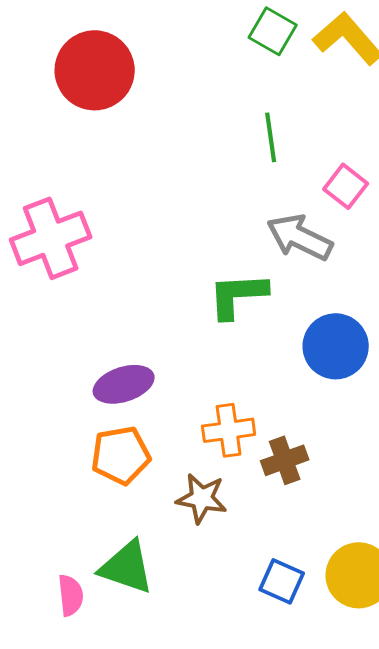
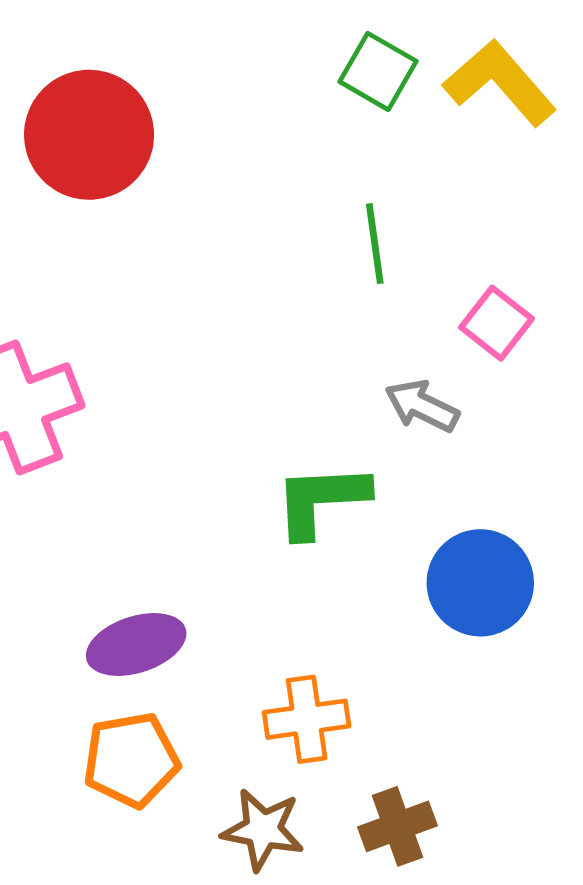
gray arrow: (300, 237) -> (422, 406), size x0.7
brown cross: (285, 460) -> (397, 826), moved

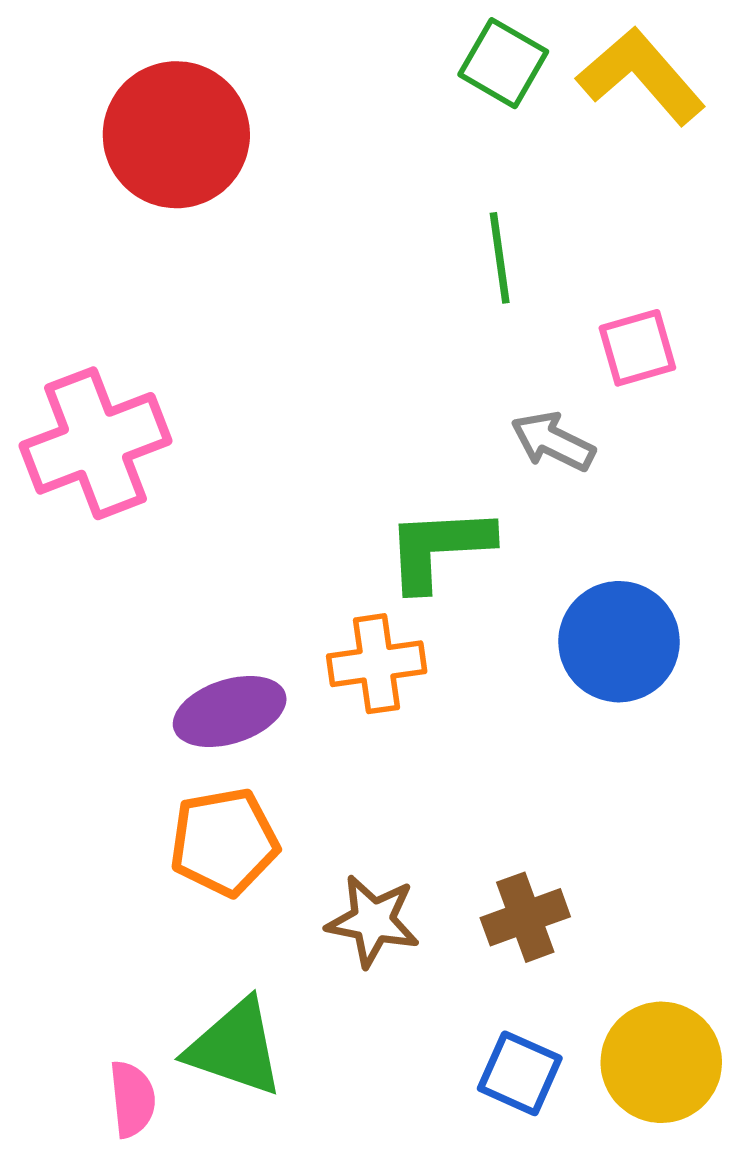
pink square: (497, 323) -> (637, 348), turned 36
orange cross: (307, 719) -> (377, 664), moved

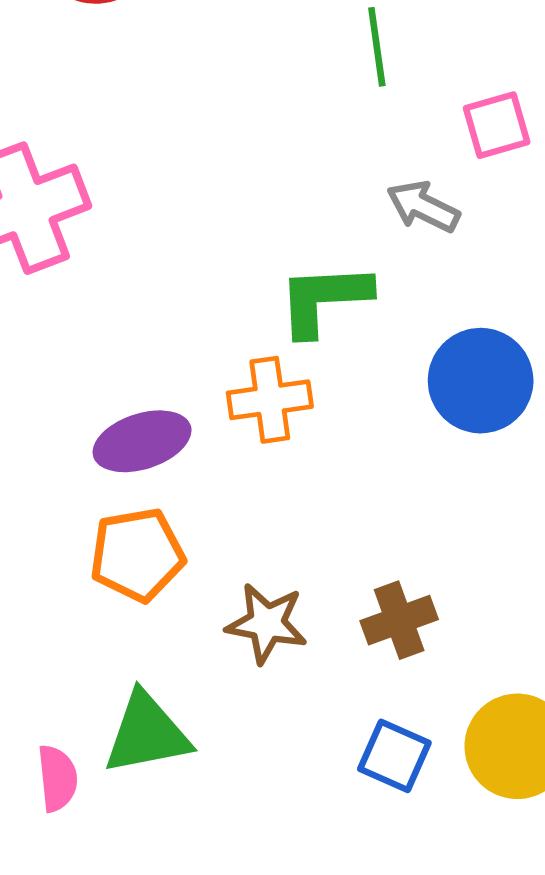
green triangle: (235, 1048) -> (147, 734), turned -30

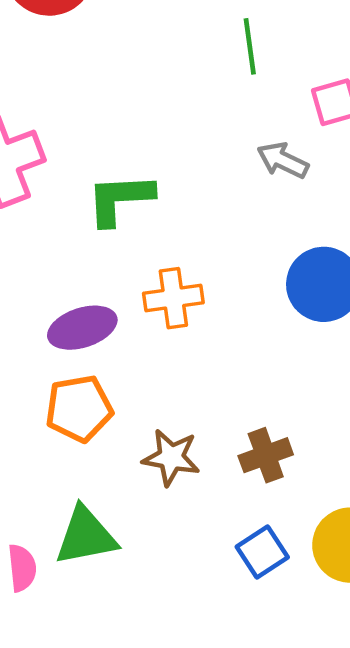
green L-shape: (324, 299) -> (120, 199), moved
blue square: (394, 756) -> (262, 552), turned 33

